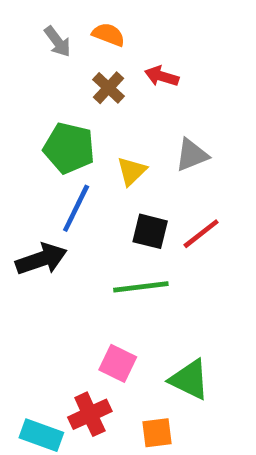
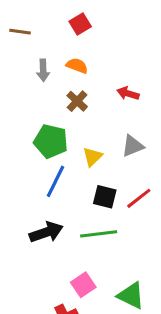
gray arrow: (58, 42) -> (43, 70), turned 35
red arrow: (162, 76) -> (128, 93), moved
black arrow: (41, 259) -> (46, 232), moved
pink square: (118, 363) -> (83, 285), turned 30

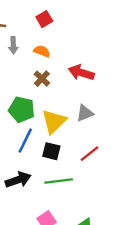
gray arrow: (43, 70) -> (13, 45), moved
red arrow: (128, 93) -> (81, 73), size x1.5
yellow triangle: (92, 157) -> (54, 121), size x1.6
black square: (105, 197) -> (51, 151), moved

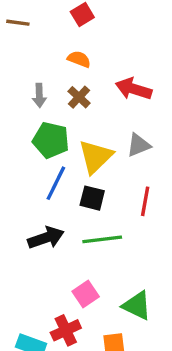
gray arrow: (13, 45) -> (39, 96), moved
red line: (90, 154) -> (145, 201), turned -42

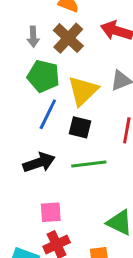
brown cross: (79, 97) -> (68, 38), size x1.5
pink square: (86, 294) -> (51, 212), moved, turned 30

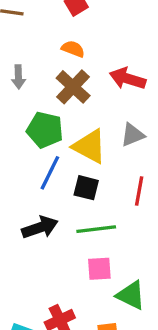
gray arrow: (33, 37) -> (18, 77), moved
yellow triangle: (83, 91) -> (90, 146), turned -48
pink square: (51, 212) -> (99, 269), moved

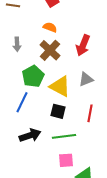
red arrow: (128, 79) -> (83, 45), turned -85
green pentagon: (45, 130) -> (33, 76), turned 30
blue line: (50, 173) -> (22, 102), moved

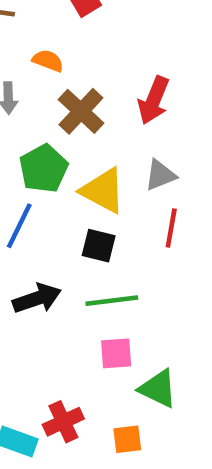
orange semicircle: (50, 27) -> (48, 61), moved
red line: (90, 113) -> (171, 228), moved

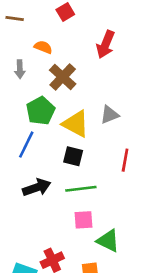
red arrow: (154, 100) -> (106, 44), moved
red line: (171, 228) -> (125, 160), moved

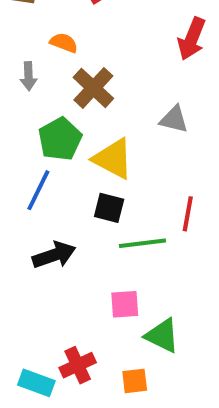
red arrow: (106, 44) -> (192, 39), moved
gray triangle: (109, 115) -> (174, 119), moved, turned 36
green line: (81, 189) -> (143, 243), moved

